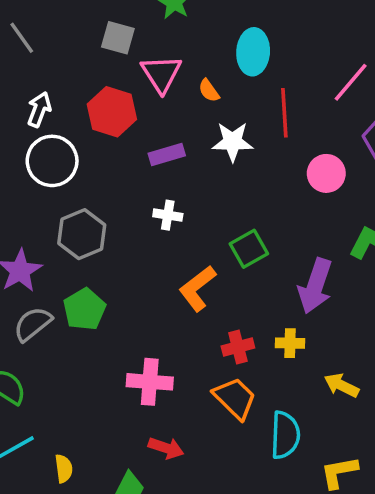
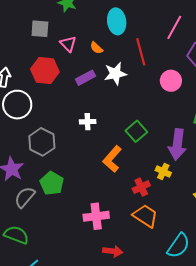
pink triangle: (161, 74) -> (68, 44), size x0.7
purple rectangle: (167, 154) -> (85, 78), moved
yellow cross: (290, 343) -> (163, 171), moved, turned 35
cyan semicircle: (285, 435) -> (178, 246), moved, turned 44

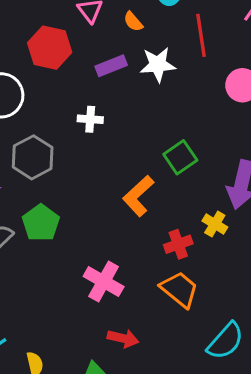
white cross: (88, 122) -> (90, 119), moved
pink cross: (96, 216) -> (104, 282), turned 30

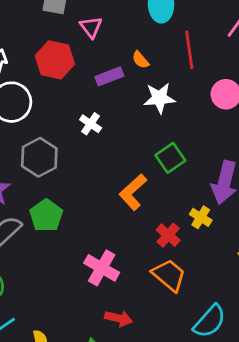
orange semicircle: (133, 22) -> (140, 60), moved
white star: (158, 65) -> (159, 98), moved
white cross: (90, 119) -> (91, 124), turned 30
red cross: (178, 244) -> (168, 235), turned -30

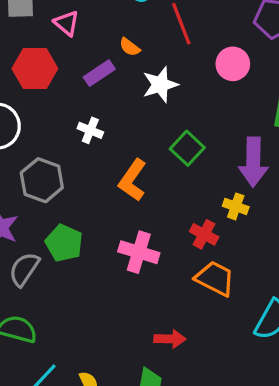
orange L-shape: (133, 192) -> (132, 180), moved
pink cross: (102, 268) -> (139, 252), moved

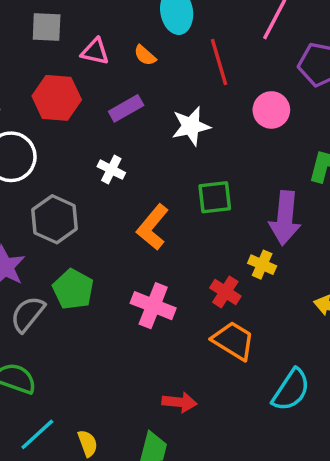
pink triangle: (67, 23) -> (95, 51), turned -32
orange semicircle: (130, 47) -> (145, 55), moved
green square: (187, 148) -> (215, 197), turned 36

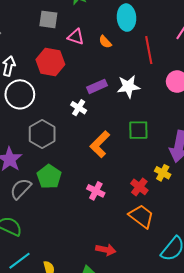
purple rectangle: (126, 108) -> (97, 86), moved
pink cross: (153, 306) -> (96, 191), size x0.7

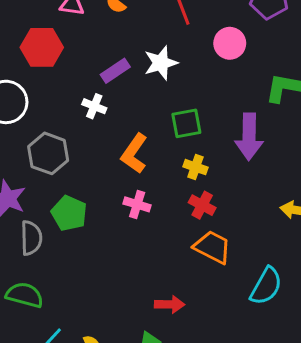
yellow cross: (163, 173) -> (195, 167), moved
gray semicircle: (21, 189) -> (31, 238), turned 145
pink cross: (96, 191) -> (137, 204), moved

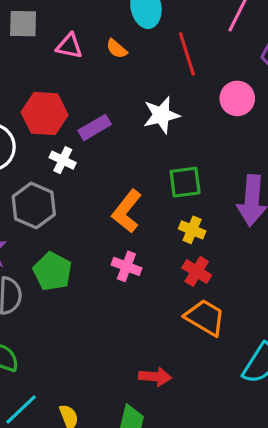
red hexagon: (42, 47) -> (45, 114), moved
purple rectangle: (115, 71) -> (95, 127), moved
white cross: (94, 106) -> (63, 160), moved

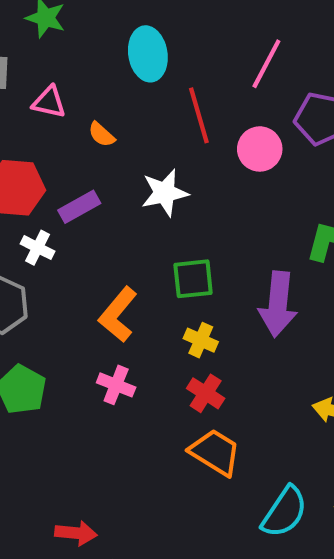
orange semicircle: (117, 49) -> (102, 134), moved
pink circle: (237, 98) -> (260, 149), moved
red arrow: (155, 377) -> (76, 533), moved

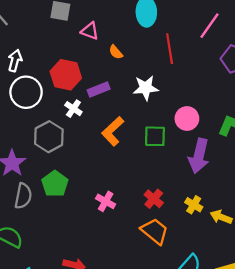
pink circle: (260, 149) -> (187, 119), moved
orange L-shape: (118, 315) -> (113, 131), moved
yellow cross: (201, 340) -> (194, 205), moved
pink cross: (116, 385) -> (106, 201), moved

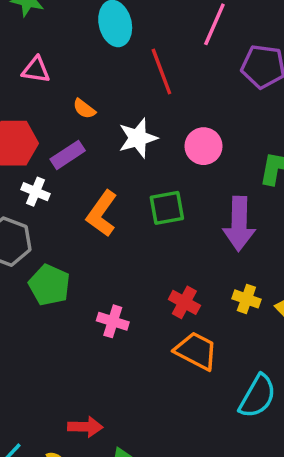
orange semicircle: (116, 52) -> (84, 109), moved
pink circle: (187, 119) -> (204, 146), moved
green pentagon: (55, 184) -> (49, 285), moved

